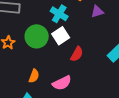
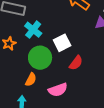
cyan cross: (59, 14) -> (33, 30), moved
green circle: (37, 36) -> (40, 58), moved

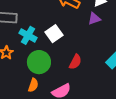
white square: (62, 43) -> (54, 34), moved

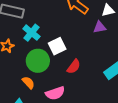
white square: (54, 34) -> (57, 46), moved
orange semicircle: (33, 85) -> (28, 83), turned -72

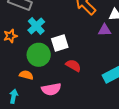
red semicircle: (74, 67) -> (73, 66), turned -105
orange semicircle: (28, 83) -> (26, 75), turned -40

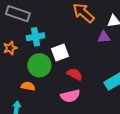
cyan cross: (36, 26) -> (36, 37), turned 36
pink semicircle: (51, 89) -> (70, 96), moved

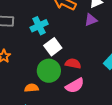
cyan cross: (36, 37) -> (39, 26), moved
green circle: (39, 65) -> (49, 71), moved

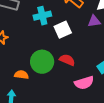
white square: (53, 47) -> (63, 30), moved
pink semicircle: (75, 86) -> (84, 83), moved

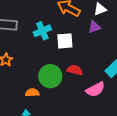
white square: (63, 30) -> (65, 41), turned 30

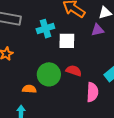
pink semicircle: (95, 89) -> (92, 92), turned -66

